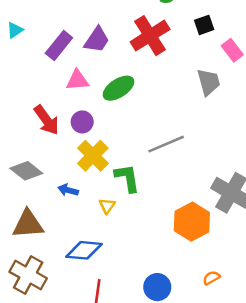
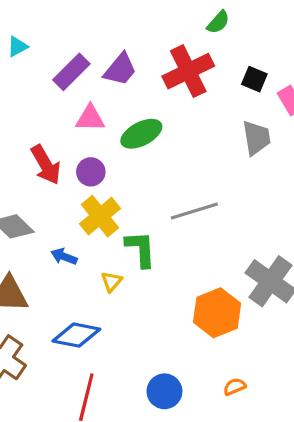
black square: (204, 25) -> (254, 79), moved, turned 36

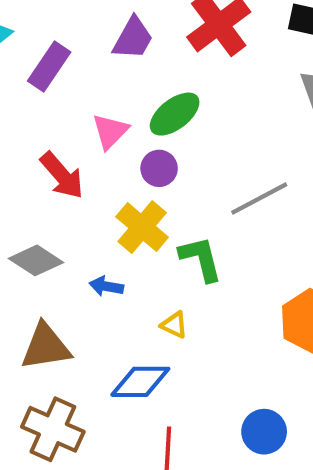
purple rectangle: (71, 72) -> (49, 67), moved
pink triangle: (90, 118) -> (110, 131), moved, turned -36
purple circle: (91, 172) -> (159, 168), moved
yellow triangle: (111, 282) -> (174, 325), moved, turned -35

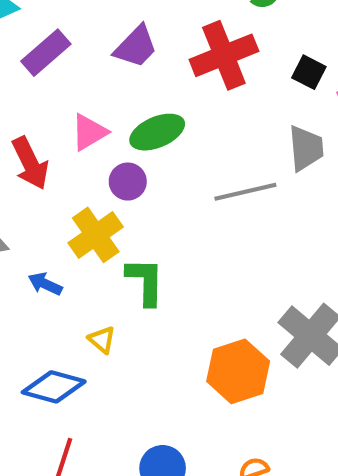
gray line: (259, 198) -> (245, 192), moved

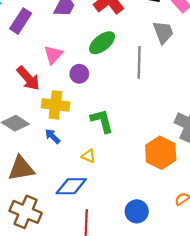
green ellipse: (157, 132) -> (102, 43), moved
gray line: (245, 192) -> (139, 62), turned -60
yellow cross: (96, 235) -> (55, 105), moved, turned -32
blue arrow: (45, 284) -> (53, 136), turned 35

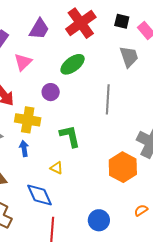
pink triangle: (53, 55) -> (23, 62), moved
gray line: (139, 62) -> (108, 99), moved
blue arrow: (53, 136) -> (24, 149), turned 35
blue diamond: (71, 186) -> (40, 195), turned 64

